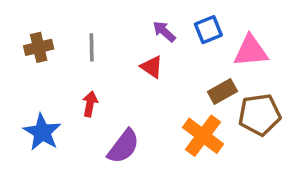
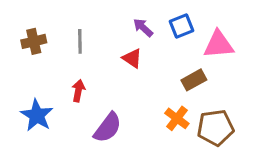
brown pentagon: (260, 115) -> (215, 128), moved
orange cross: (203, 136) -> (177, 118), size x0.7

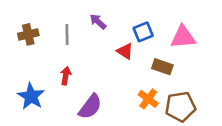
blue square: (182, 26) -> (143, 32), moved
purple arrow: (143, 28) -> (98, 22), moved
red triangle: (132, 58) -> (125, 51), moved
brown rectangle: (194, 80) -> (162, 67), turned 48

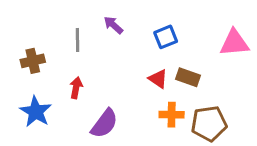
brown cross: (28, 34) -> (33, 61), moved
pink triangle: (183, 37) -> (234, 43), moved
red triangle: (125, 51) -> (158, 79), moved
orange cross: (148, 99) -> (172, 115), turned -36

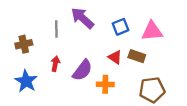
purple arrow: (113, 25) -> (82, 18), size x1.6
pink triangle: (234, 43) -> (152, 31), moved
orange cross: (172, 115) -> (105, 84), moved
purple semicircle: (104, 124) -> (82, 70), moved

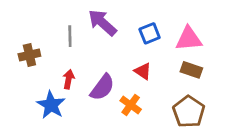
brown rectangle: (137, 56) -> (191, 70), moved
blue star: (26, 81) -> (51, 105), moved
orange cross: (105, 84) -> (131, 105), turned 35
brown pentagon: (152, 90) -> (189, 112), turned -30

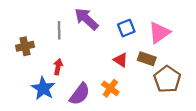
pink triangle: (189, 39) -> (159, 33), turned -30
brown rectangle: (191, 70) -> (147, 59), moved
purple semicircle: (102, 87) -> (80, 94), moved
brown pentagon: (189, 112) -> (167, 79), moved

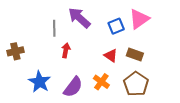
pink triangle: (159, 33) -> (139, 19), moved
brown cross: (25, 46) -> (15, 51), moved
red arrow: (58, 67) -> (66, 50), moved
brown pentagon: (167, 79) -> (136, 84), moved

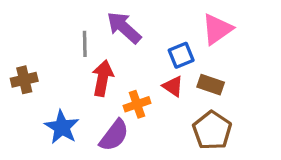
blue square: (116, 26) -> (181, 55), moved
red arrow: (66, 50) -> (103, 78), size x1.5
orange cross: (101, 82) -> (137, 104), moved, turned 35

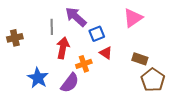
blue square: (181, 55) -> (97, 34), moved
brown cross: (24, 80) -> (15, 38), moved
brown rectangle: (211, 85) -> (140, 59), moved
brown pentagon: (212, 130) -> (153, 80), moved

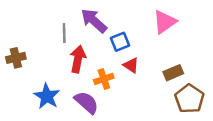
brown cross: (15, 38) -> (16, 58), moved
brown rectangle: (140, 59) -> (173, 73), turned -42
purple semicircle: (70, 83) -> (86, 102), turned -85

